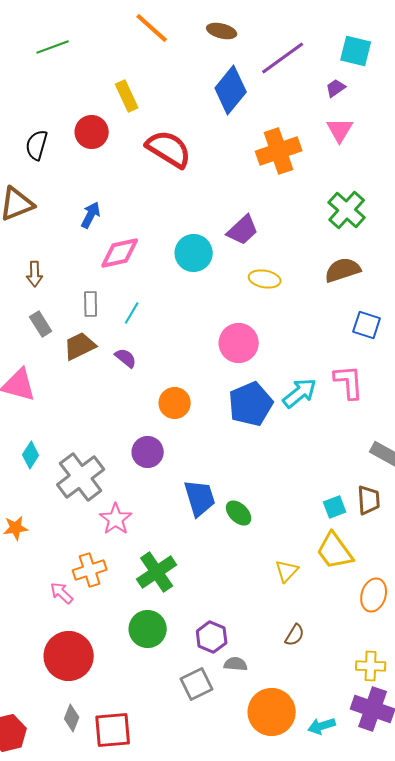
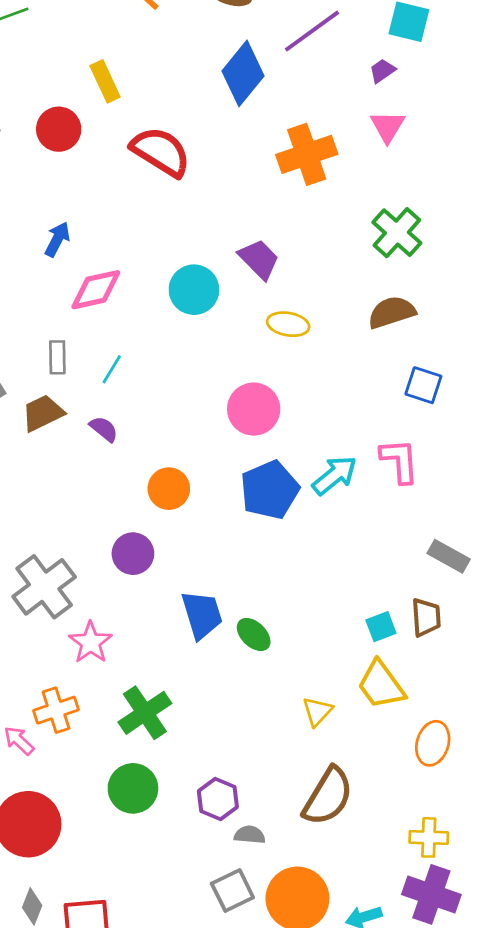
purple trapezoid: (243, 230) -> (259, 259), turned -92
brown semicircle: (295, 635) -> (328, 796), size x2.0
gray square: (197, 684) -> (232, 891), moved

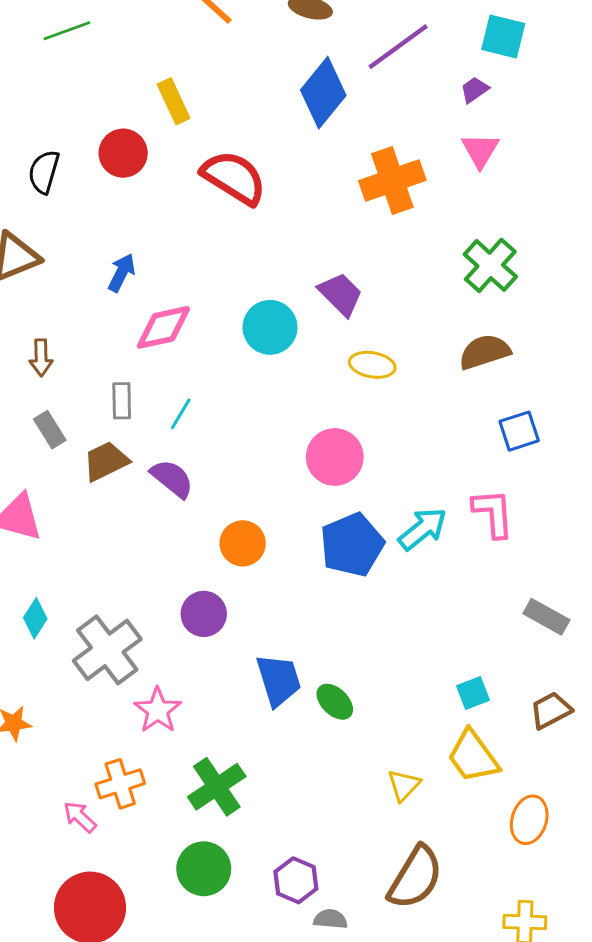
blue square: (423, 385) -> (519, 431), turned -36
purple semicircle: (104, 429) -> (172, 479), size x1.4
brown trapezoid: (426, 617) -> (551, 710), moved, turned -114

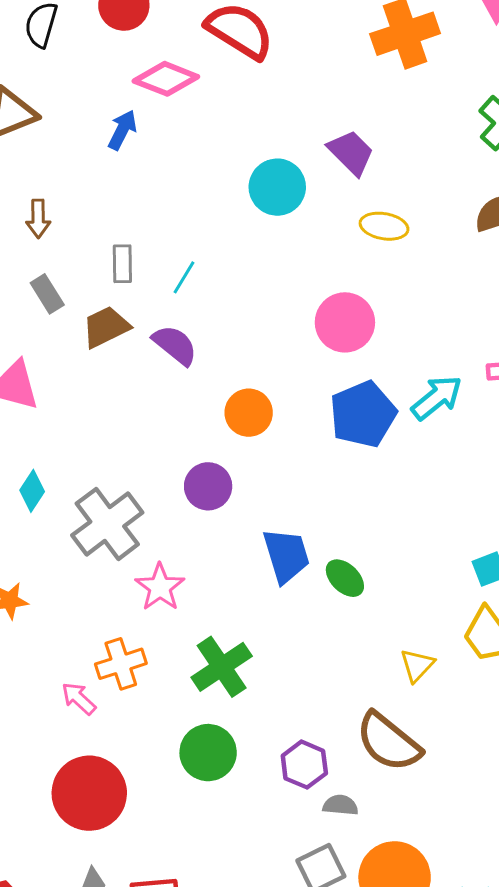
pink diamond: (163, 327) -> (166, 79), moved, turned 34
brown semicircle: (415, 877) -> (389, 742), moved, turned 98

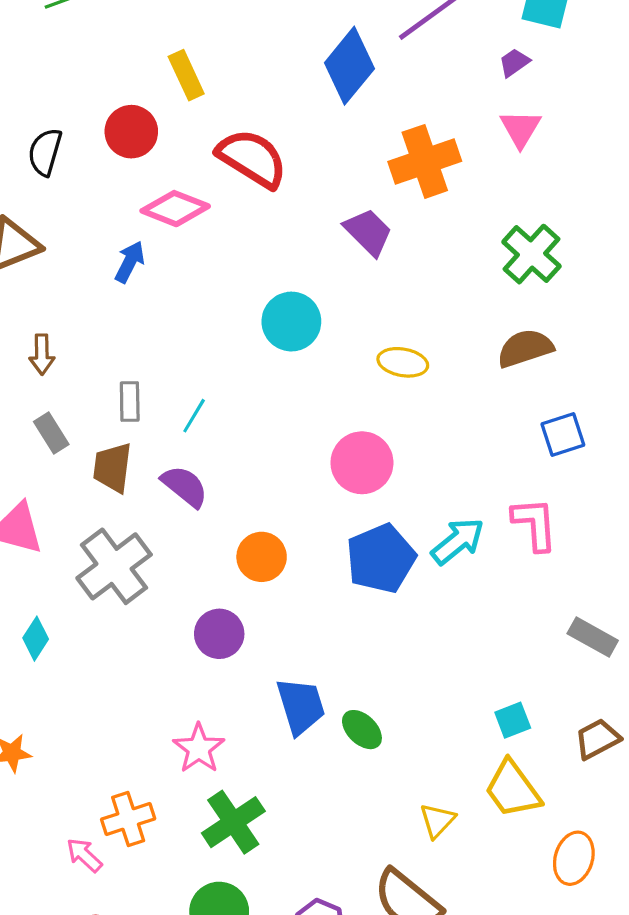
purple trapezoid: (351, 152) -> (368, 232), moved
brown trapezoid: (106, 327) -> (112, 467), turned -57
gray cross: (107, 524) -> (114, 566), moved
pink star: (160, 587) -> (199, 748), moved

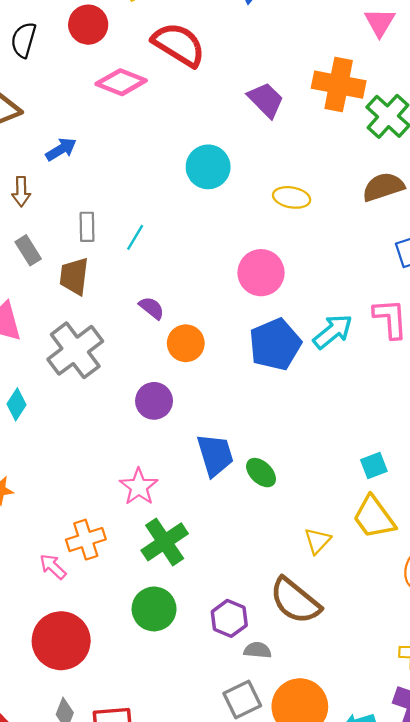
orange cross: (425, 161) -> (339, 85), moved, turned 30
blue arrow: (130, 262) -> (61, 149), moved, turned 32
purple semicircle: (185, 486) -> (152, 308), moved, size x0.7

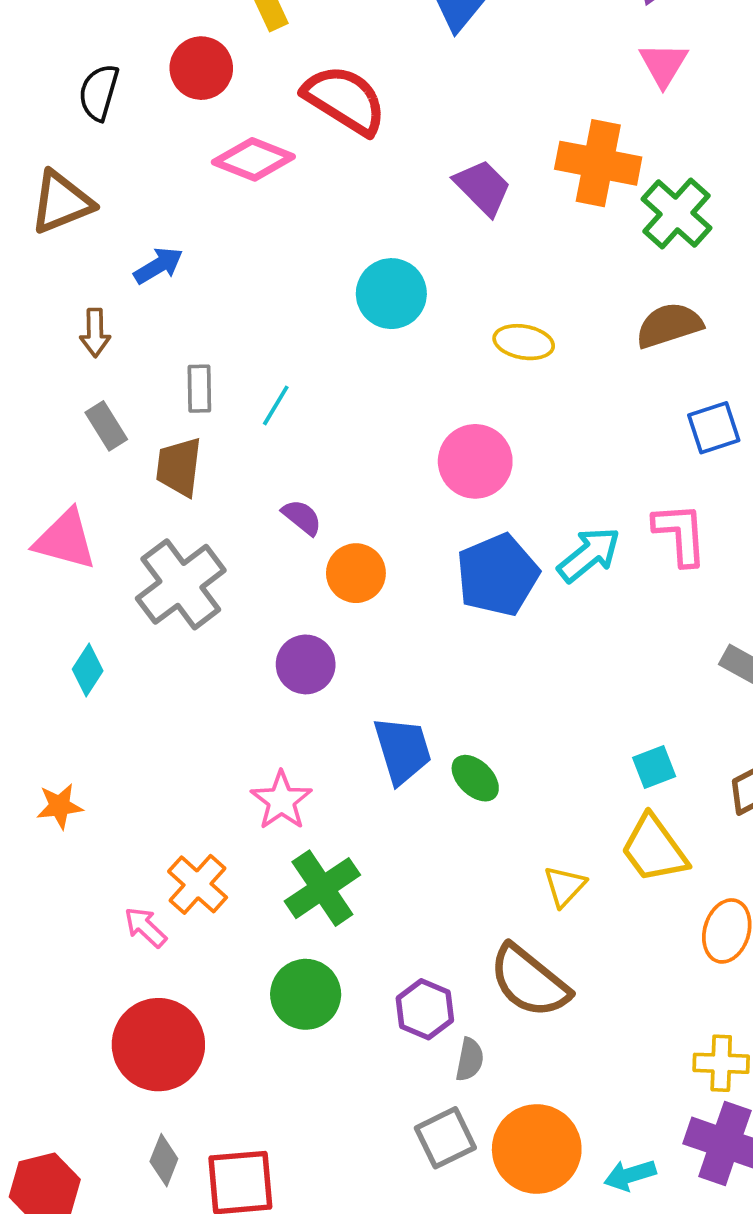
orange cross: (86, 540) -> (198, 884), turned -30
gray semicircle: (257, 650) -> (470, 1060), turned 96

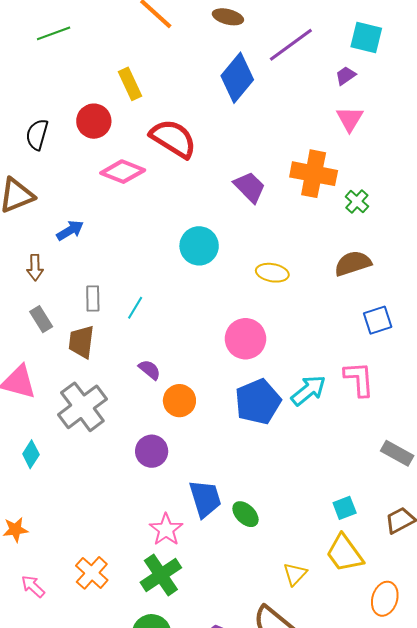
green cross: (676, 213) -> (357, 202), size x0.6
pink star: (281, 800) -> (166, 530), moved
pink arrow: (145, 927) -> (33, 586), moved

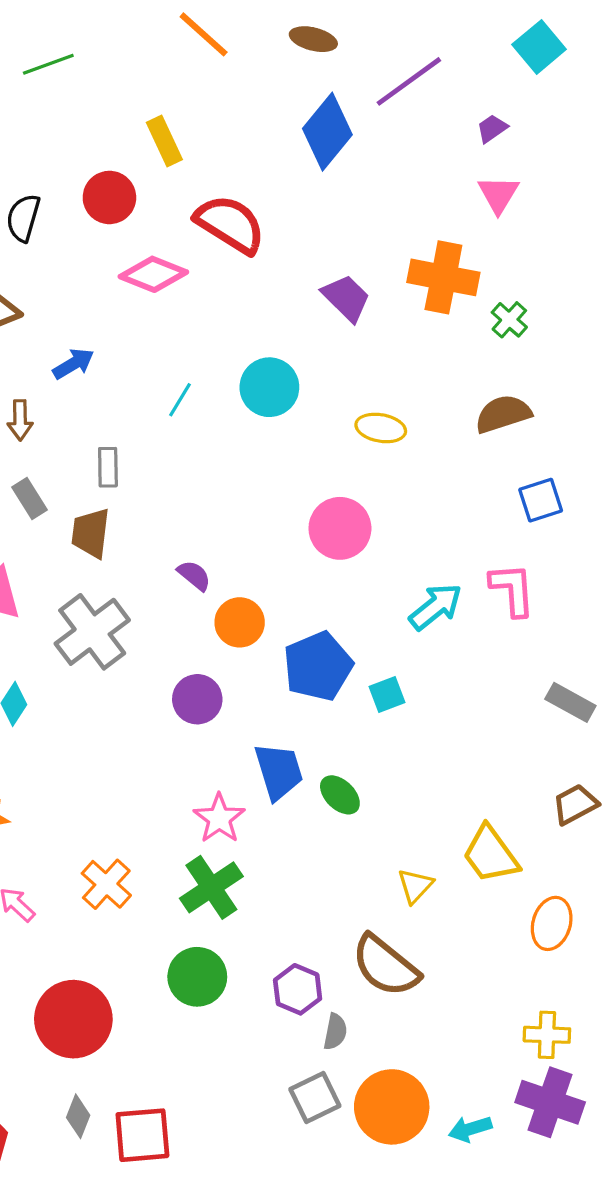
cyan square: (366, 37) -> (539, 47), moved, turned 36
cyan line: (135, 308) -> (180, 400), moved
blue pentagon: (258, 402) -> (318, 666), moved
cyan square: (345, 508) -> (387, 695), moved

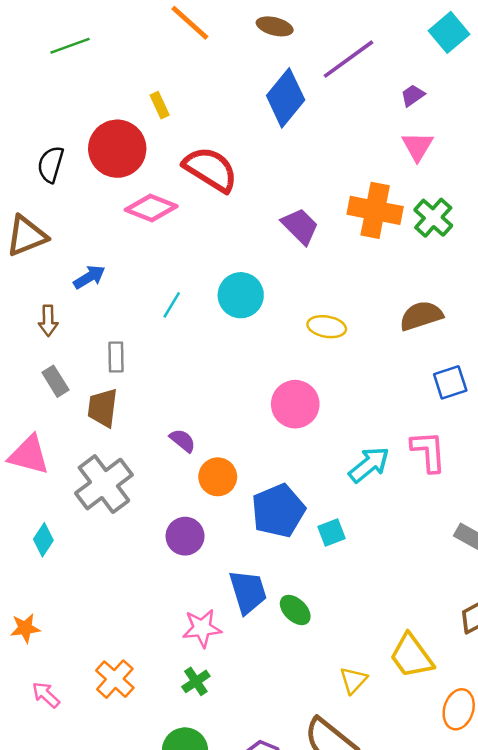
yellow rectangle: (164, 141) -> (160, 105), size x0.7
red circle: (109, 197) -> (117, 149), size x1.4
green cross: (509, 320) -> (433, 218), moved, size x1.4
pink star: (219, 818) -> (202, 628), turned 30
green cross: (211, 887) -> (196, 681), size x0.6

